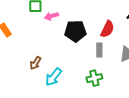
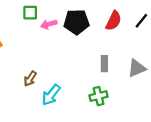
red semicircle: (107, 29) -> (114, 21), moved
black pentagon: (75, 31) -> (76, 22), moved

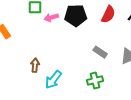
gray rectangle: (104, 64) -> (100, 52), turned -56
brown arrow: (30, 79) -> (35, 65), turned 152

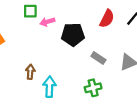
black pentagon: (76, 15) -> (73, 35), moved
cyan arrow: (53, 80) -> (49, 87), turned 144

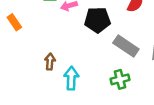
gray rectangle: (98, 58) -> (126, 46), size x1.5

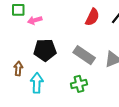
black pentagon: (97, 20) -> (45, 50), moved

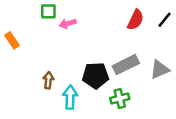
black pentagon: (45, 50) -> (96, 75), moved
gray rectangle: (84, 55) -> (126, 65), turned -60

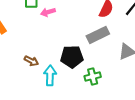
gray rectangle: (126, 65) -> (98, 35), moved
brown arrow: (48, 80) -> (31, 61), turned 112

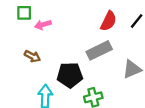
brown arrow: (31, 61) -> (32, 56), moved

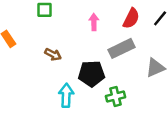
pink arrow: (43, 25) -> (94, 22), moved, turned 105

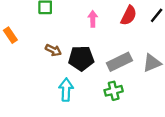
gray rectangle: (122, 48) -> (119, 62), moved
black pentagon: (91, 74) -> (81, 58), moved

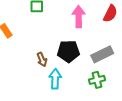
pink arrow: (93, 19) -> (79, 17), size x1.5
brown arrow: (53, 50) -> (42, 59), moved, turned 40

